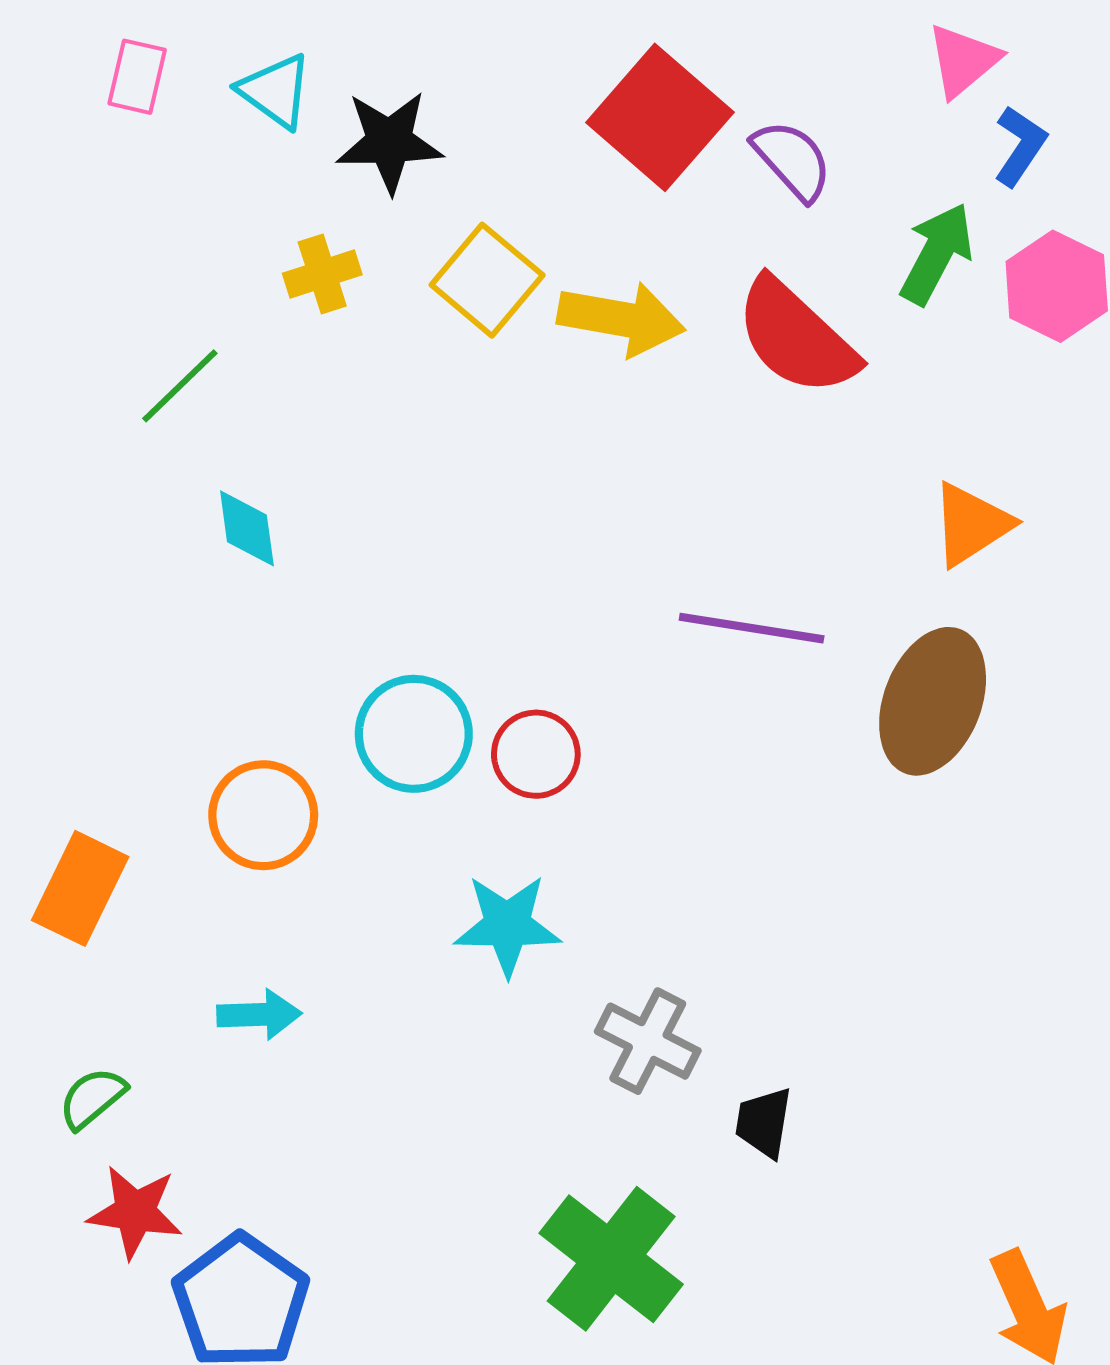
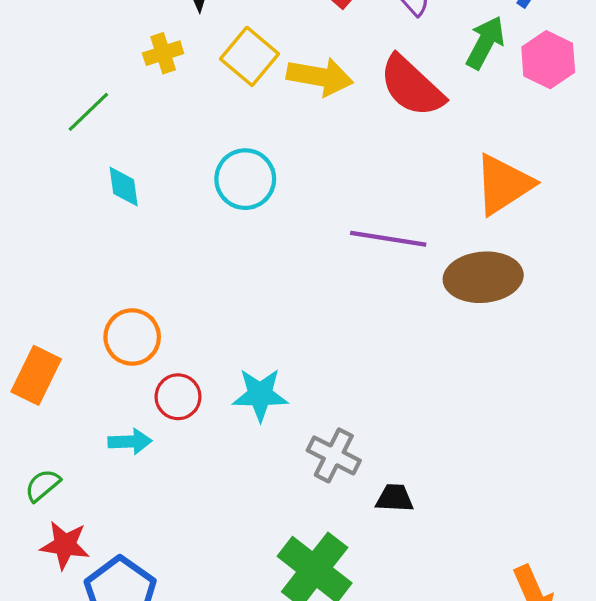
orange triangle: (971, 524) -> (503, 184), size x1.4
brown ellipse: (933, 701) -> (483, 277), turned 64
cyan circle: (414, 734) -> (245, 179), moved
red circle: (536, 754) -> (178, 397), moved
black trapezoid: (764, 1122) -> (395, 498), turned 84

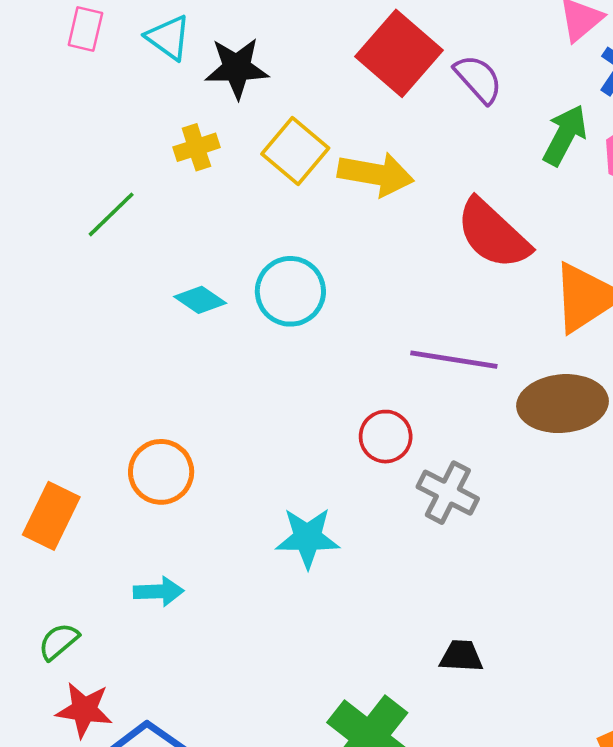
red semicircle: (412, 86) -> (493, 234), moved
cyan diamond: (124, 187) -> (200, 300), moved, turned -48
red circle: (178, 397) -> (386, 437), moved
gray cross: (334, 455) -> (448, 493), moved

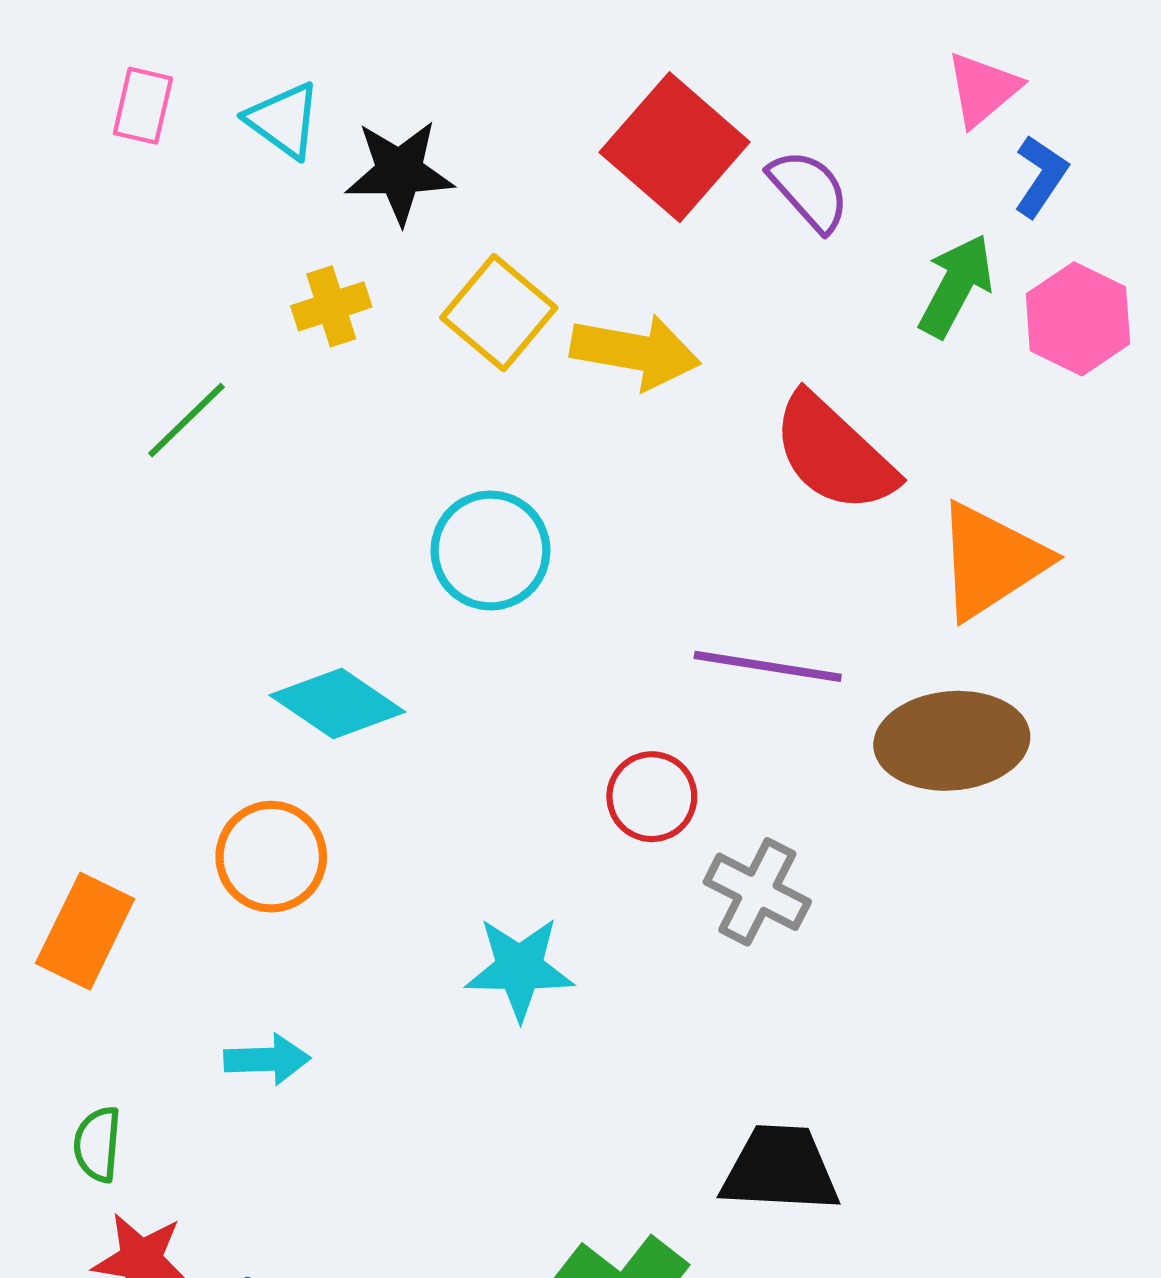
cyan diamond: (200, 300) -> (337, 704), moved, size x1.5
green semicircle: (59, 642) -> (97, 1144), turned -45
black trapezoid: (461, 656) -> (780, 1169), size x1.6

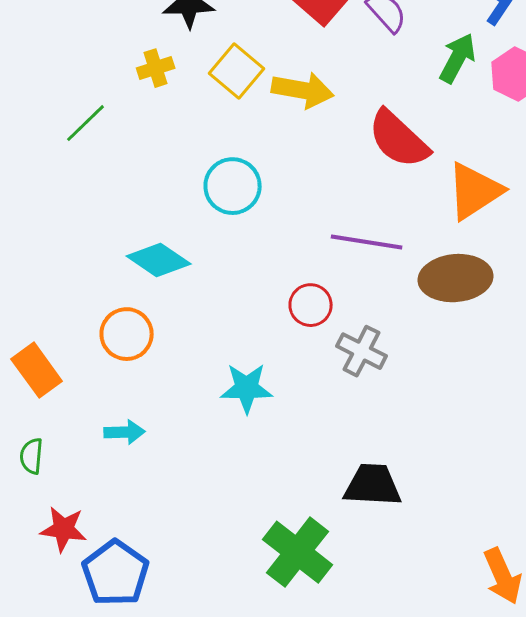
orange rectangle: (85, 931) -> (37, 370), turned -62
green semicircle: (97, 1144) -> (32, 456), moved

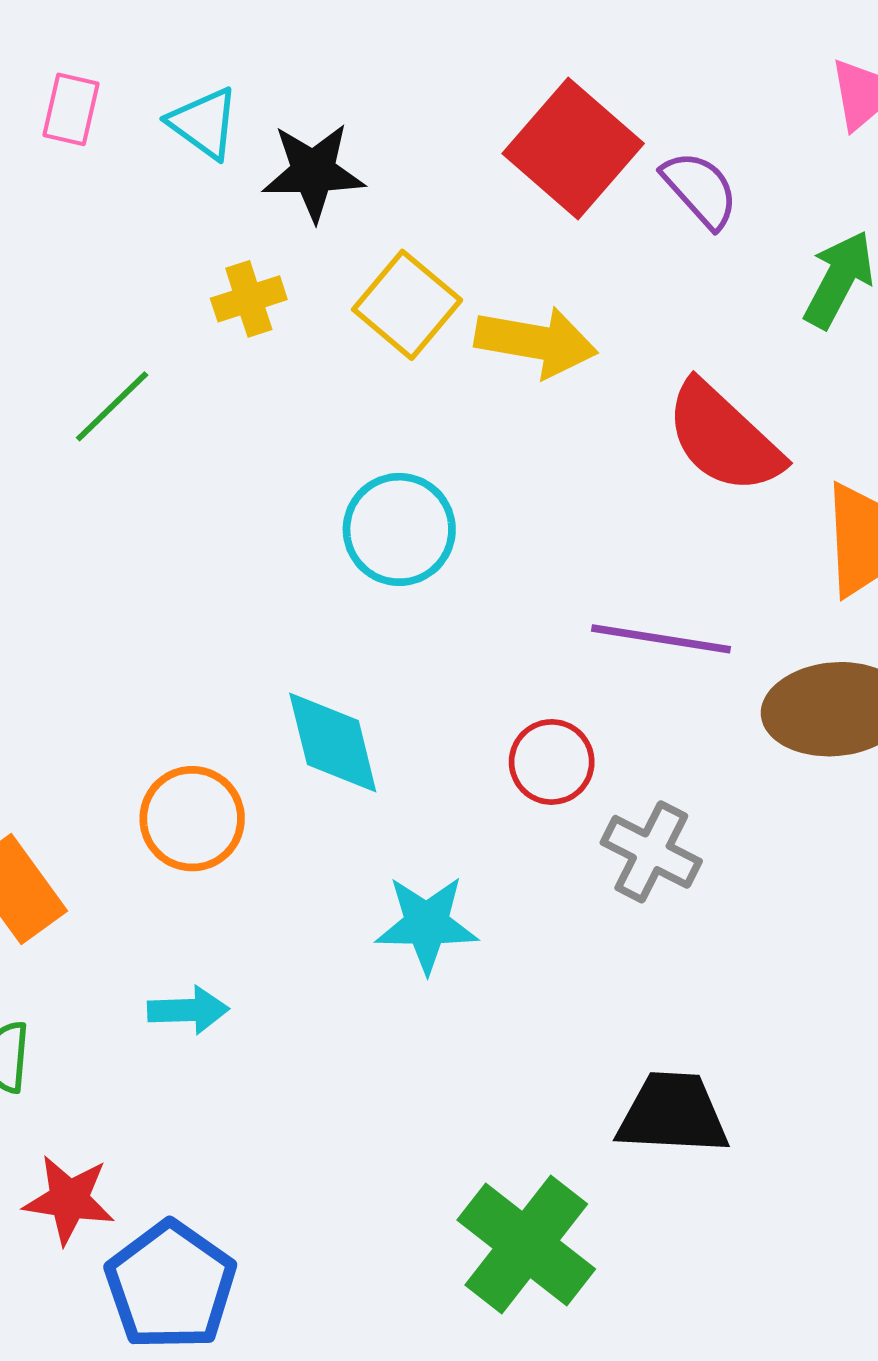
cyan diamond: (159, 260) -> (333, 742), moved, turned 42

